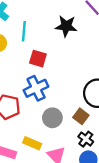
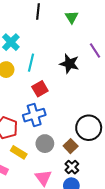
red square: (38, 59) -> (40, 89), turned 35
yellow rectangle: (32, 143) -> (19, 152), moved

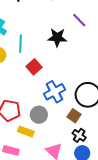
blue cross: (34, 115) -> (54, 92), moved
gray circle: (45, 144) -> (39, 115), moved

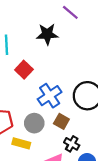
brown square: (74, 116) -> (61, 121), moved
black cross: (79, 135) -> (72, 144), moved

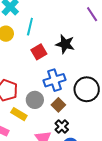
black star: (47, 34) -> (65, 44), moved

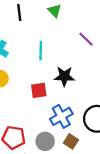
cyan line: (30, 27) -> (41, 50), moved
red square: (39, 52) -> (39, 90), turned 35

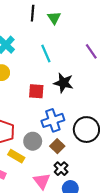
green triangle: (55, 11) -> (54, 18), moved
cyan line: (41, 50) -> (46, 54), turned -36

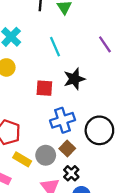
black star: (63, 83) -> (74, 79), turned -30
gray circle: (33, 141) -> (46, 155), moved

